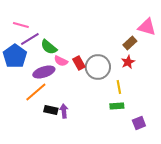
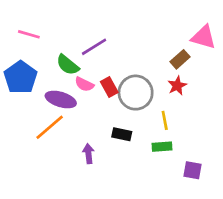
purple line: (30, 39) -> (94, 47), moved
purple ellipse: (44, 72) -> (61, 100), turned 35
black rectangle: (51, 110) -> (122, 134), moved
purple square: (139, 123) -> (192, 170), turned 32

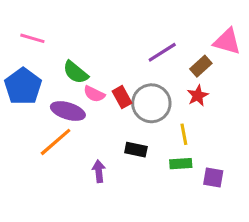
purple line: (94, 47) -> (162, 52), moved
purple square: (192, 170) -> (213, 177), moved

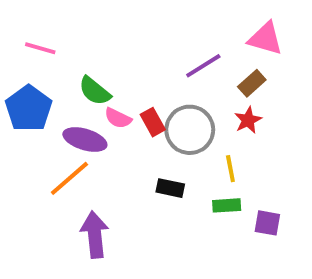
pink triangle: (227, 41) -> (265, 39), moved
purple arrow: (99, 171) -> (95, 235), moved, size x1.6

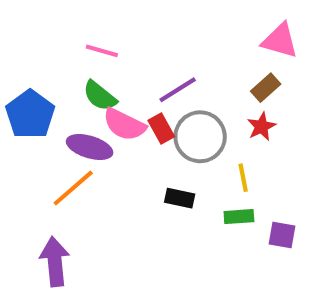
pink line: (40, 48) -> (102, 51), moved
purple line: (203, 66) -> (178, 90), moved
pink semicircle: (118, 118) -> (124, 124), size x1.5
purple arrow: (95, 235) -> (55, 262), moved

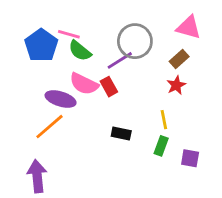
green semicircle: (100, 96) -> (80, 51), moved
blue pentagon: (30, 114) -> (41, 45), moved
gray circle: (200, 137) -> (135, 41), moved
green rectangle: (239, 217) -> (161, 146), turned -66

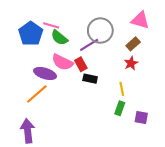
black rectangle: (121, 133) -> (90, 79), moved

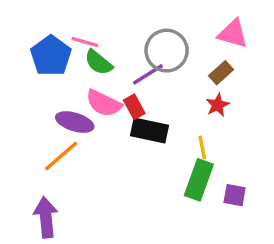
black rectangle: (90, 79) -> (150, 131), size x1.5
green rectangle: (120, 108) -> (199, 180), size x1.6

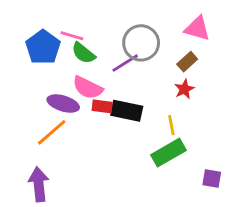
red rectangle: (134, 107) -> (102, 106), moved, turned -54
green rectangle: (199, 180) -> (168, 153), turned 40
purple square: (235, 195) -> (212, 179), moved

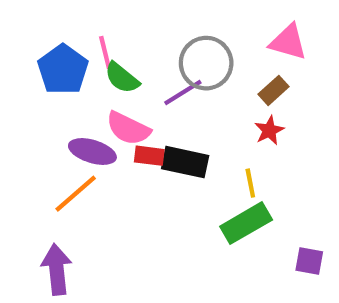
pink line: (72, 36) -> (105, 53), turned 60

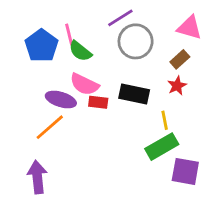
purple line: (183, 93) -> (120, 18), moved
black rectangle: (185, 162) -> (134, 94), moved
purple square: (309, 261) -> (185, 171), moved, size x1.5

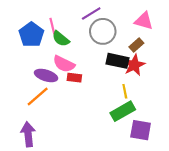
red star: (177, 86) -> (134, 65), size x1.5
black rectangle: (134, 94) -> (117, 61), moved

